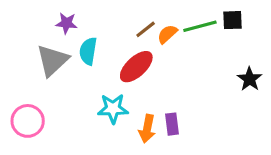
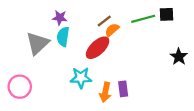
purple star: (66, 23) -> (60, 18), moved
orange semicircle: (167, 34) -> (112, 30), moved

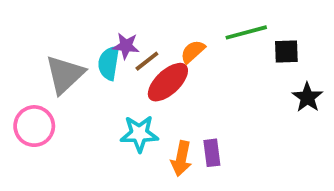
black square: (167, 14) -> (286, 52), moved
purple star: (60, 18) -> (126, 46), moved
brown line: (104, 21) -> (147, 61), moved
pink circle: (20, 87) -> (34, 126), moved

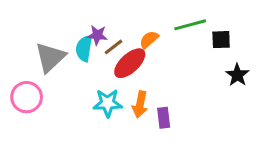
orange arrow: (181, 159) -> (140, 104), moved

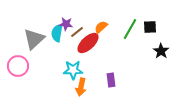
green line: (190, 25) -> (130, 29), moved, turned -45
orange arrow: (140, 104) -> (81, 87), moved

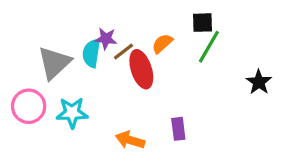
black square: (150, 27) -> (202, 23), moved
red ellipse: (88, 43) -> (141, 69), turned -65
cyan star: (73, 70) -> (72, 113), moved
orange arrow: (81, 87) -> (130, 140), turned 96

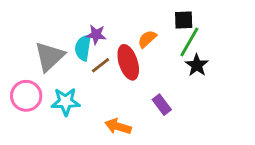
brown line: (124, 52) -> (101, 65), moved
black star: (259, 82) -> (197, 65), moved
purple rectangle: (178, 129) -> (162, 105), moved, turned -30

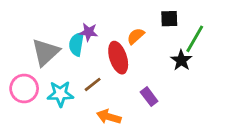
green line: (189, 42) -> (195, 39), moved
brown line: (101, 65) -> (93, 84), moved

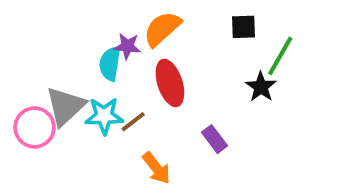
orange semicircle: (136, 36) -> (162, 29), moved, size x1.5
gray triangle: (46, 52) -> (65, 106), moved
cyan star: (60, 94) -> (104, 116), moved
orange arrow: (109, 117) -> (156, 168), turned -145

